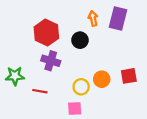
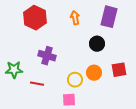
orange arrow: (93, 18) -> (75, 18), moved
red hexagon: (46, 33) -> (35, 18), moved
black circle: (80, 40) -> (97, 44), moved

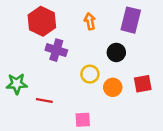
purple cross: (47, 56) -> (56, 50), moved
yellow circle: (75, 80) -> (90, 74), moved

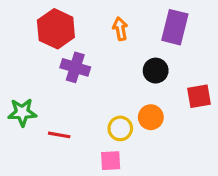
yellow circle: (90, 74) -> (120, 128), moved
red square: (143, 84) -> (199, 96), moved

